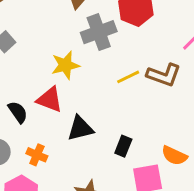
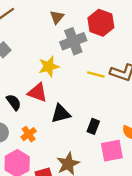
yellow line: (128, 77) -> (96, 74), turned 42
orange cross: (37, 155) -> (29, 134), turned 32

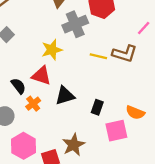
orange cross: (29, 134) -> (33, 104), moved

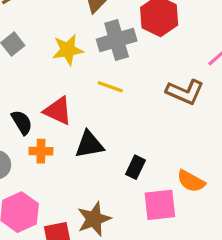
yellow star: (52, 50) -> (68, 50), moved
yellow line: (98, 56) -> (110, 87), moved
orange cross: (33, 104) -> (41, 151), turned 32

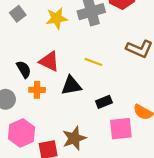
yellow line: (110, 87) -> (93, 62), moved
black rectangle: (135, 167) -> (104, 102), turned 42

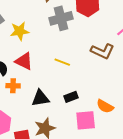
yellow star: (57, 18) -> (20, 31), moved
black triangle: (71, 86) -> (40, 98), moved

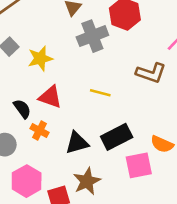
orange cross: (13, 86) -> (39, 131), turned 32
black rectangle: (71, 97) -> (117, 137), size x1.6

